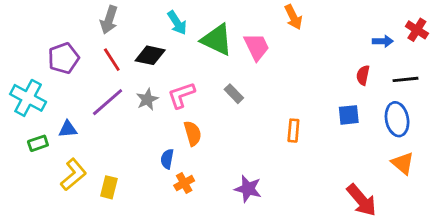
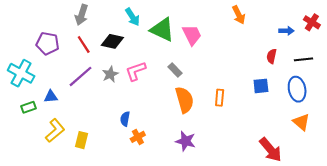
orange arrow: (293, 17) -> (239, 15), moved
purple pentagon: (64, 58) -> (48, 43), turned 30
orange semicircle: (193, 133) -> (185, 100), moved, size x1.4

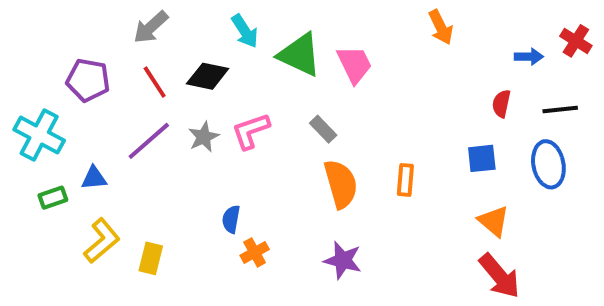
gray arrow: (82, 15) -> (151, 27), turned 30
orange triangle: (301, 122) -> (494, 221), moved

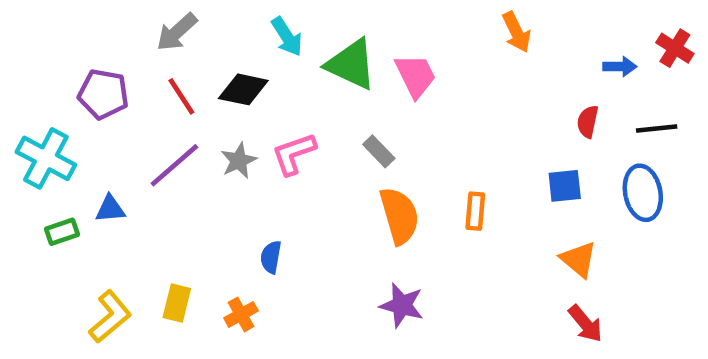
yellow L-shape: (102, 241) -> (110, 317), moved
orange cross: (255, 252) -> (241, 314), moved
red arrow: (499, 276) -> (585, 324), size x0.7

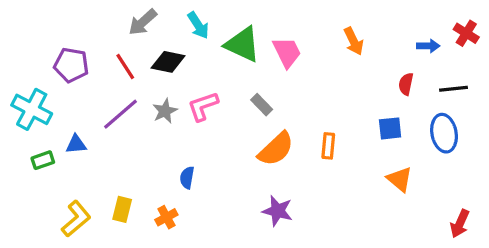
gray arrow: (177, 32) -> (143, 22), moved
orange arrow: (517, 32) -> (354, 41), moved
orange semicircle: (399, 216) -> (276, 149), turned 63
red arrow: (585, 324) -> (460, 224), moved, turned 64

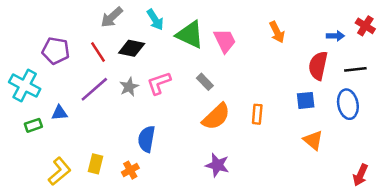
red semicircle: (406, 84) -> (318, 66), size x1.6
blue semicircle: (187, 178) -> (146, 139), size x1.5

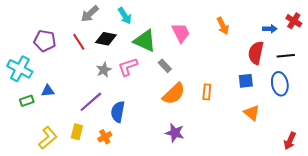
green triangle: (190, 35) -> (145, 41), moved
purple line: (94, 89) -> (91, 102), moved

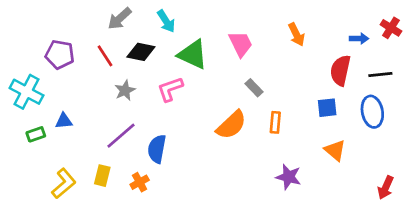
gray rectangle: (165, 66) -> (254, 88), moved
gray star: (104, 70) -> (125, 90), moved
purple star: (175, 133) -> (289, 177), moved

